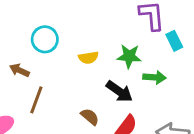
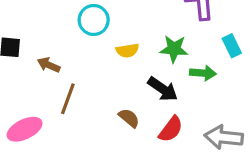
cyan circle: (45, 39) -> (94, 20), moved
cyan rectangle: (174, 41) -> (232, 46), moved

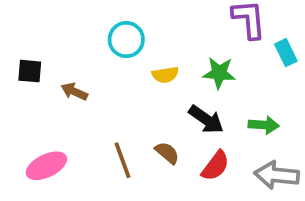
cyan rectangle: (232, 46) -> (286, 53), moved
green arrow: (203, 73) -> (264, 125), moved
brown line: (68, 99) -> (123, 160), moved, turned -40

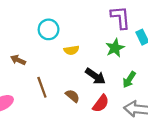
green star: (219, 73) -> (115, 48), moved, turned -30
green arrow: (264, 125) -> (129, 80), turned 119
brown line: (123, 160) -> (42, 87), moved

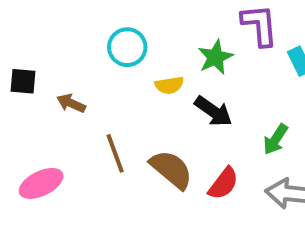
green star: (115, 48) -> (215, 57), moved
black arrow: (95, 76) -> (213, 111), moved
brown semicircle: (72, 96) -> (171, 169), size x1.6

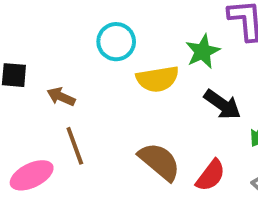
yellow semicircle: (169, 85) -> (157, 79), size x1.5
black arrow: (213, 111) -> (222, 105), moved
brown line: (115, 153) -> (75, 146), moved

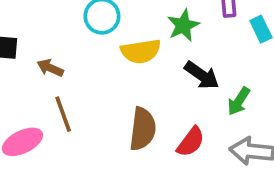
brown semicircle: (159, 162) -> (143, 129), turned 57

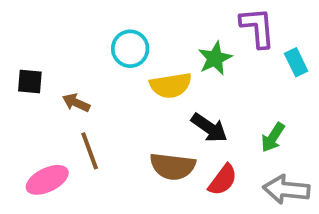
black arrow: (202, 75) -> (209, 128), moved
brown semicircle: (143, 129) -> (173, 166), turned 90

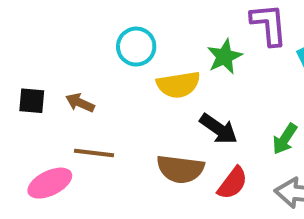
black square: (30, 81) -> (32, 101), moved
brown line: (90, 151) -> (94, 153), turned -63

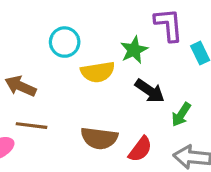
brown arrow: (80, 103) -> (20, 86), size x1.4
black arrow: (219, 129) -> (150, 91), moved

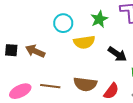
green star: (134, 50) -> (99, 19), moved
brown line: (32, 126) -> (50, 86), moved

